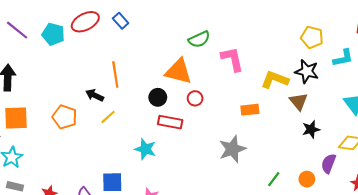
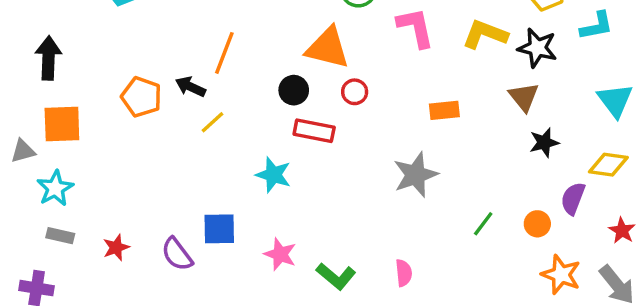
orange line: (115, 75) -> (224, 53), turned 30
yellow L-shape: (275, 80) -> (485, 34), moved
orange pentagon: (65, 117) -> (141, 97), moved

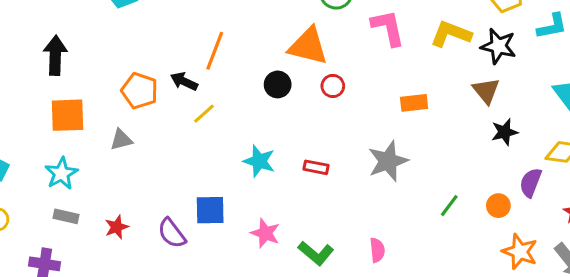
red rectangle: (314, 131) -> (316, 167), moved, size x0.7
gray triangle: (23, 151) -> (121, 140), moved

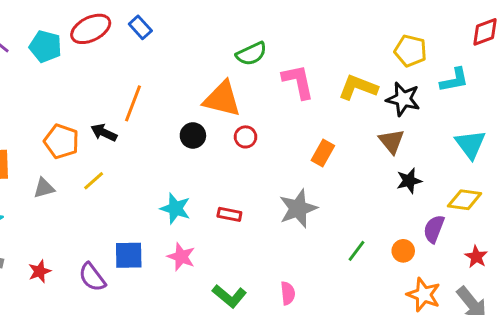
orange rectangle: (414, 103) -> (323, 153), turned -55
yellow line: (204, 114) -> (94, 181), moved
pink star: (265, 233) -> (181, 257), moved

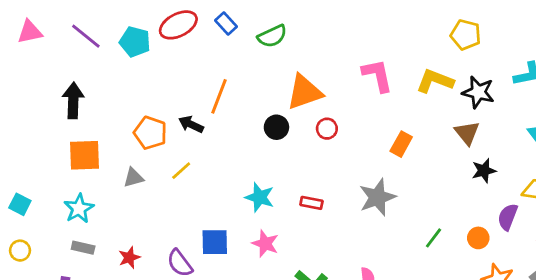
yellow pentagon: (410, 51) -> (466, 35), moved
green semicircle: (251, 54) -> (272, 36), moved
orange triangle: (222, 99) -> (304, 92), turned -33

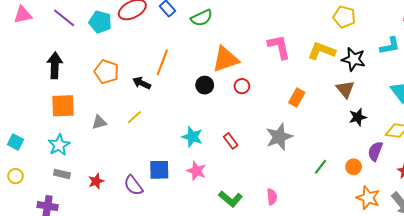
orange pentagon: (150, 133) -> (106, 72), moved
red rectangle: (311, 203) -> (231, 141), turned 42

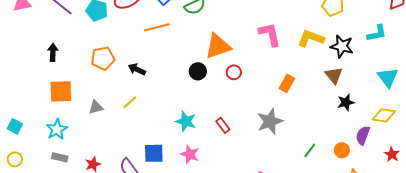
orange line: (162, 62) -> (157, 27), moved, turned 55
black arrow: (55, 65) -> (53, 52), size x0.7
orange pentagon: (106, 72) -> (103, 58), turned -30

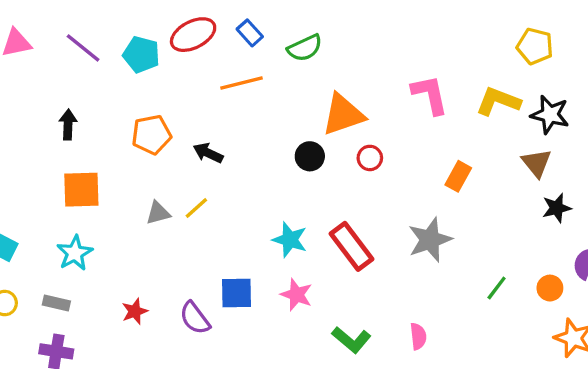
gray triangle: (96, 107) -> (158, 213), moved
red rectangle: (223, 125) -> (351, 246), size x1.8
gray rectangle: (60, 157) -> (56, 303), moved

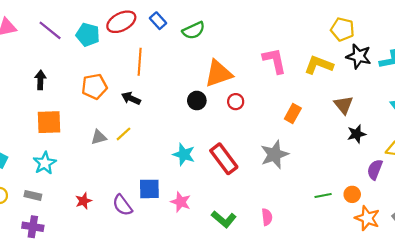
orange line: (241, 83) -> (140, 62), moved, turned -72
black star: (550, 115) -> (359, 56), moved
green line: (497, 288) -> (323, 195), moved, turned 42
orange circle: (550, 288) -> (352, 194), moved
pink star: (296, 295) -> (181, 202), moved

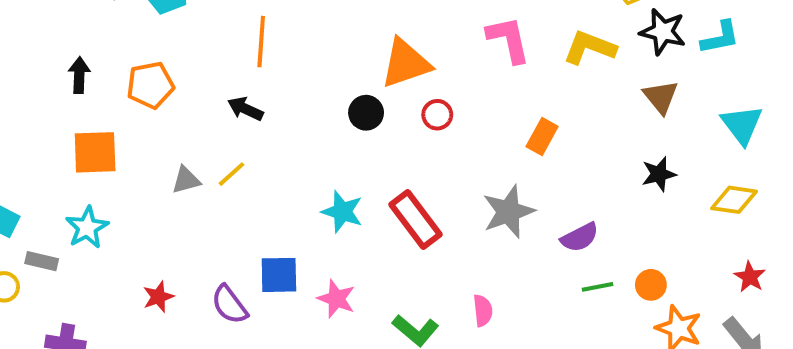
orange pentagon: (94, 87) -> (150, 85), moved
brown triangle: (344, 105) -> (661, 97), moved
purple semicircle: (375, 170) -> (580, 237), moved, turned -138
gray rectangle: (33, 195) -> (42, 261), moved
pink semicircle: (267, 217) -> (483, 311), moved

